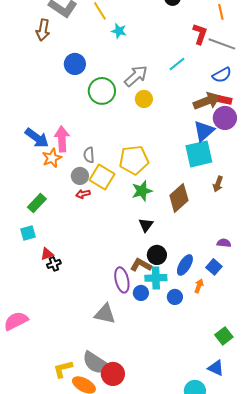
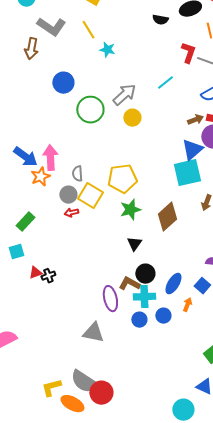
brown arrow: (207, 101) -> (195, 120), size x0.6
black cross: (54, 264) -> (48, 276), moved
blue circle: (141, 293) -> (139, 320), moved

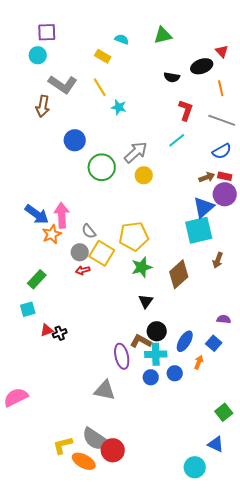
red L-shape: (188, 53) -> (186, 110), moved
gray semicircle: (77, 174) -> (89, 231), turned -35

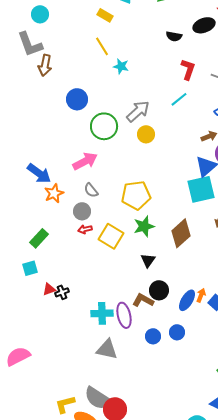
gray L-shape: (63, 84) -> (30, 44), moved, turned 36
pink arrow: (62, 215) -> (85, 161), moved, turned 65
yellow square: (102, 253) -> (111, 236), moved
cyan cross: (156, 354) -> (102, 313), moved
orange arrow: (199, 362) -> (201, 295), moved

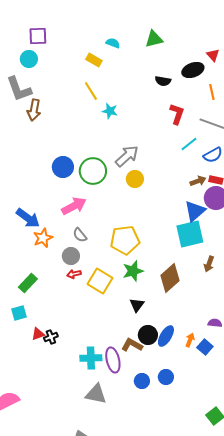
blue circle: (77, 99) -> (63, 167), moved
cyan line: (179, 99) -> (189, 144), moved
blue ellipse: (187, 300) -> (166, 336), moved

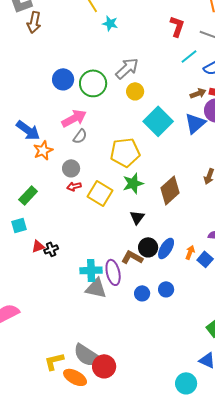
cyan square: (190, 234) -> (158, 121), moved, turned -32
gray semicircle: (80, 235) -> (80, 136), moved, turned -105
gray triangle: (96, 394) -> (96, 288), moved

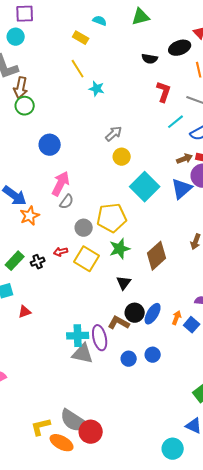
gray arrow: (127, 68) -> (114, 134), size x0.7
green circle: (93, 83) -> (25, 106), moved, size x0.7
pink arrow: (74, 118) -> (61, 184), turned -35
gray circle: (71, 168) -> (84, 228), moved
black cross: (51, 249) -> (38, 262), moved

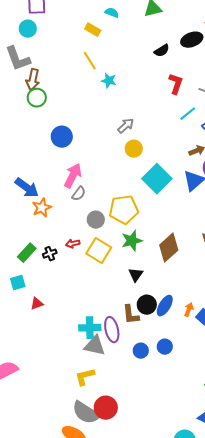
black semicircle: (150, 59) -> (162, 51), turned -42
brown L-shape: (119, 323) -> (131, 315), turned -125
yellow L-shape: (41, 427) -> (85, 377), moved
red circle: (91, 432) -> (106, 408), moved

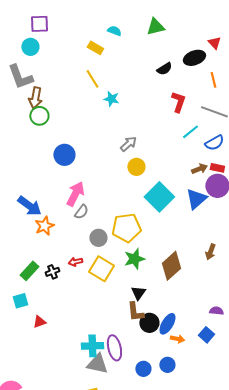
orange arrow: (189, 310) -> (177, 339), moved, turned 80
brown L-shape: (131, 315) -> (135, 312), moved

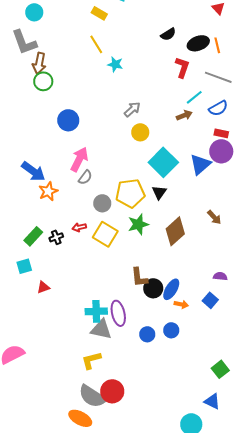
black ellipse: (194, 58) -> (198, 43), moved
brown arrow: (199, 169) -> (184, 115), moved
brown arrow: (210, 252) -> (214, 217), turned -63
black triangle: (138, 293) -> (159, 192), moved

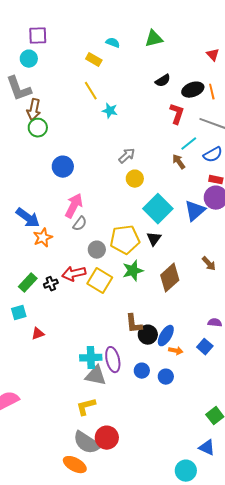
brown arrow: (184, 115) -> (179, 162), turned -105
red arrow: (79, 227) -> (74, 274), size x1.6
blue circle: (147, 334) -> (142, 371), moved

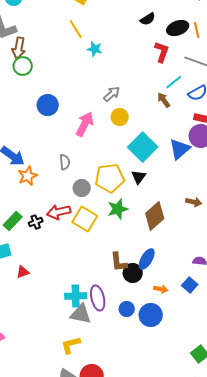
pink arrow: (74, 206) -> (85, 124), moved
gray semicircle: (80, 224) -> (65, 162), turned -42
brown arrow: (209, 264) -> (194, 202), turned -35
blue ellipse: (166, 336) -> (147, 259), moved
blue circle: (166, 377) -> (151, 315), size x1.5

